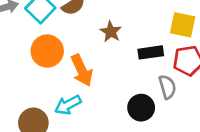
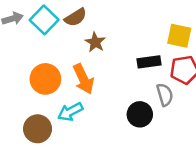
brown star: (111, 32) -> (95, 42), moved
orange circle: (47, 51) -> (45, 79), moved

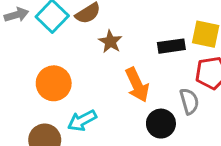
black rectangle: (149, 62) -> (171, 46), moved
orange arrow: (83, 79) -> (137, 85), moved

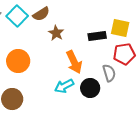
cyan arrow: (82, 121) -> (64, 86), moved

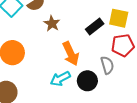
black rectangle: (97, 36) -> (95, 27), turned -30

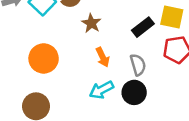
orange arrow: (71, 54) -> (103, 57), moved, size x0.7
gray semicircle: (107, 65) -> (138, 65), moved

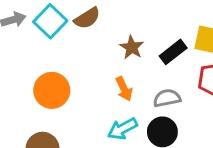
brown star: (91, 23) -> (132, 47), moved
gray semicircle: (138, 65) -> (167, 98), turned -85

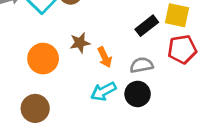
brown star: (132, 47) -> (80, 43), moved, turned 30

